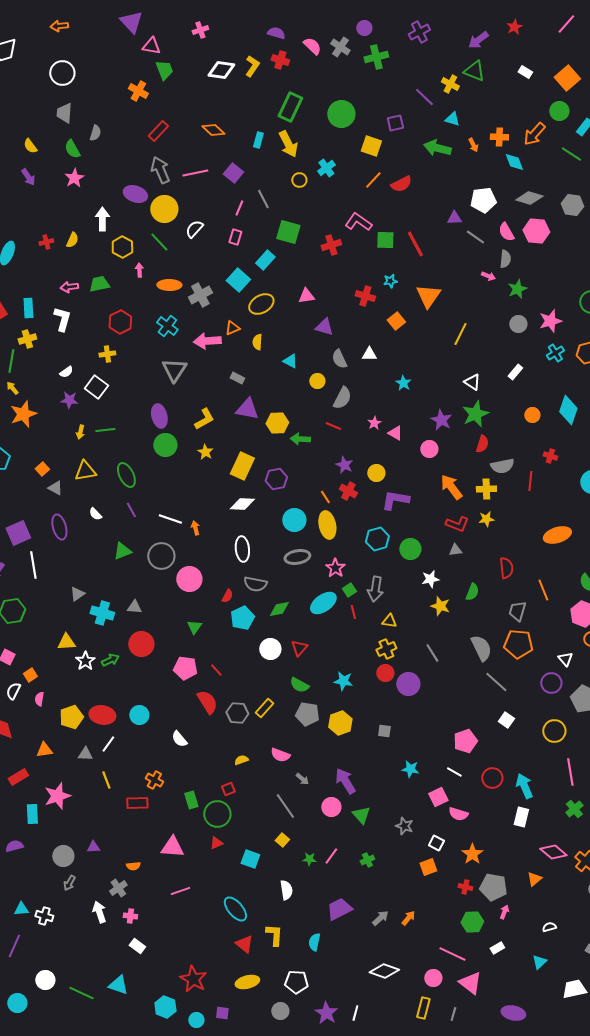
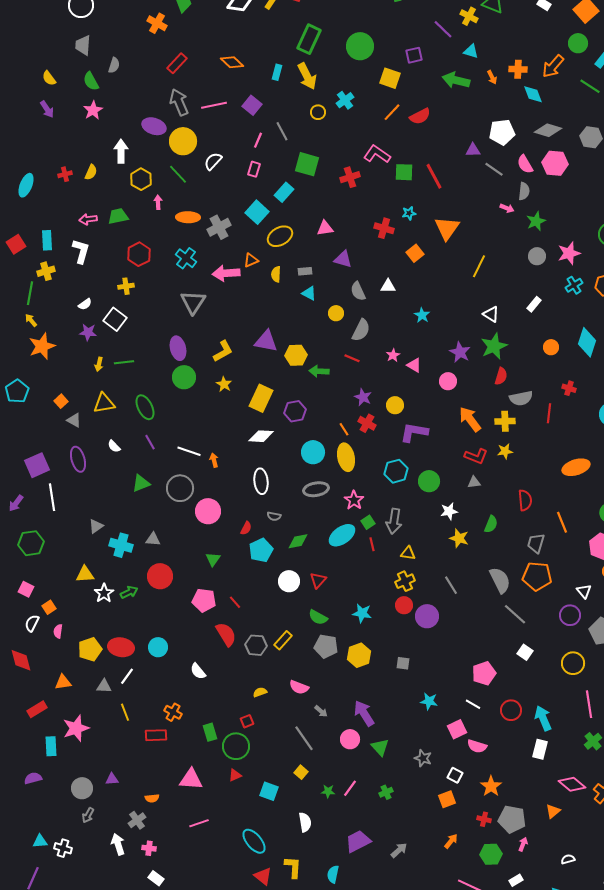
gray rectangle: (237, 378) -> (305, 271), moved, turned -32
gray semicircle: (255, 584) -> (274, 516), size x0.6
orange arrow: (408, 918) -> (451, 841), moved

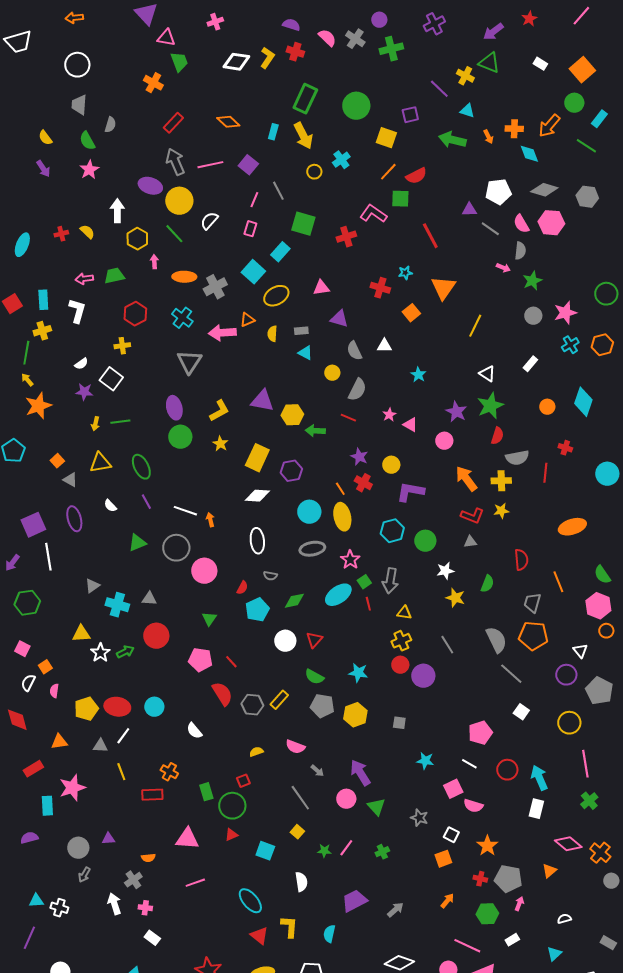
yellow semicircle: (91, 172) -> (87, 232), turned -70
green square: (404, 172) -> (400, 199), moved

